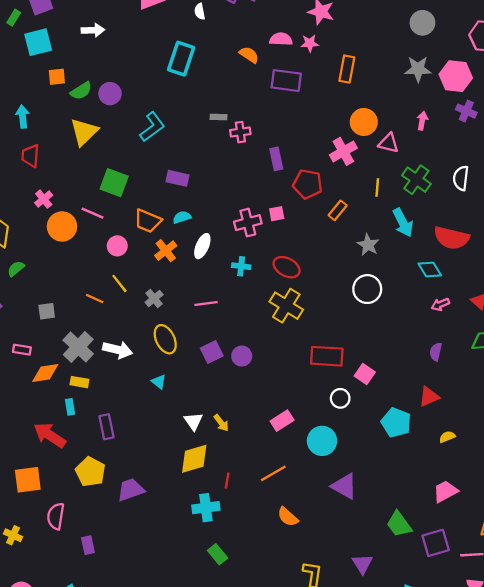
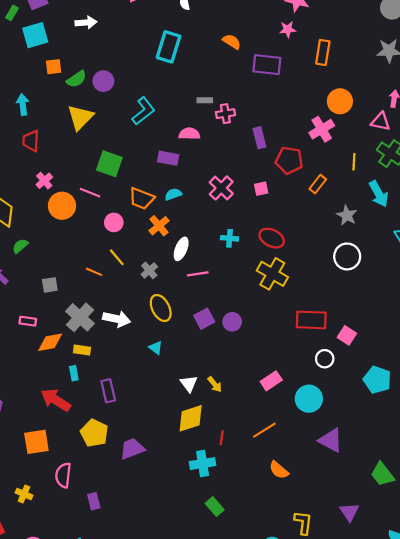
pink semicircle: (281, 39) -> (189, 134), moved
pink triangle: (389, 143) -> (381, 122), moved
pink cross: (248, 223) -> (221, 188), moved, turned -30
white ellipse: (202, 246) -> (181, 249), moved

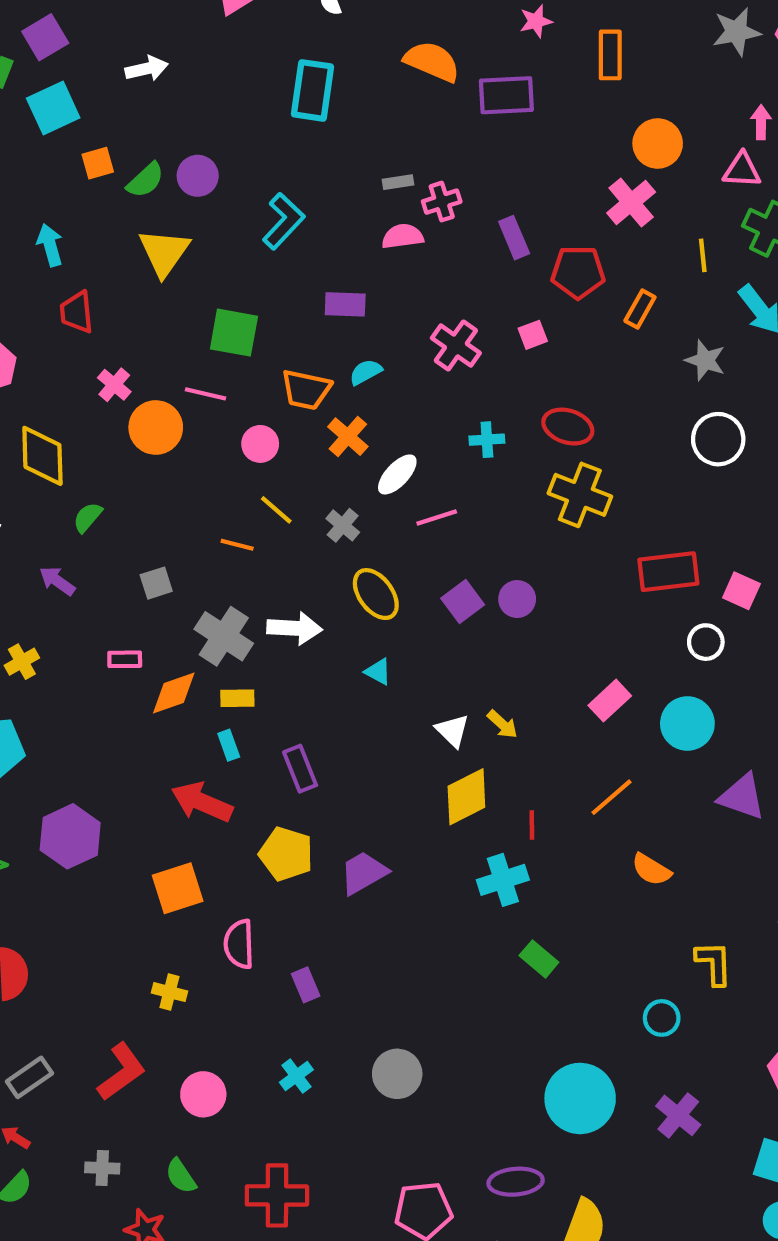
orange semicircle: (232, 42) -> (432, 61), size x1.5
pink semicircle: (189, 134) -> (403, 236), moved
white ellipse: (181, 249) -> (397, 474), turned 30

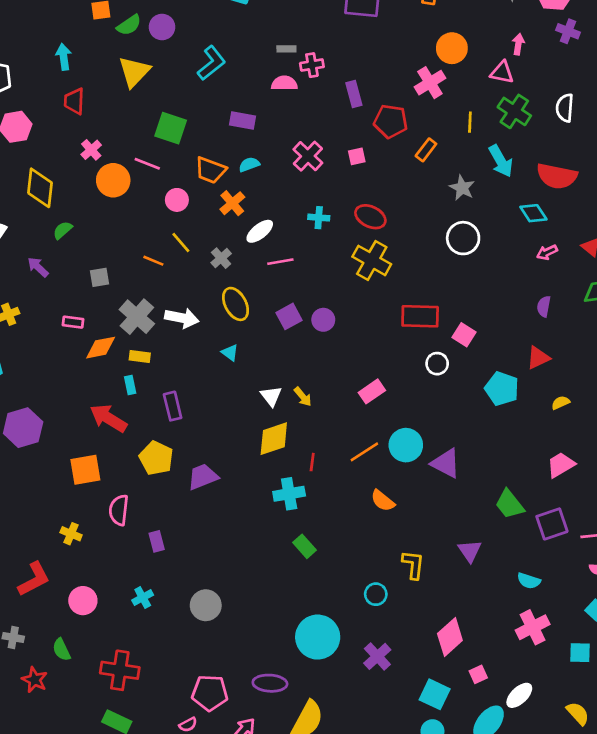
cyan circle: (687, 724) -> (406, 445), moved

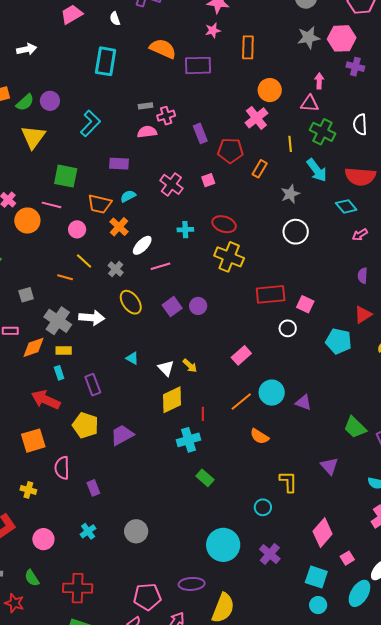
gray star: (462, 188) -> (290, 194), turned 30
cyan triangle: (230, 353) -> (132, 358), moved
purple triangle: (446, 463) -> (303, 403), size x0.7

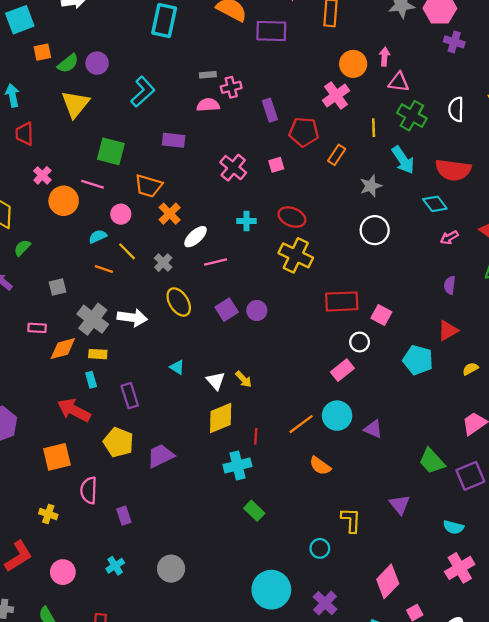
pink arrow: (319, 81) -> (384, 57), moved
cyan semicircle: (128, 196) -> (98, 237), moved
pink rectangle: (241, 355) -> (342, 370), moved

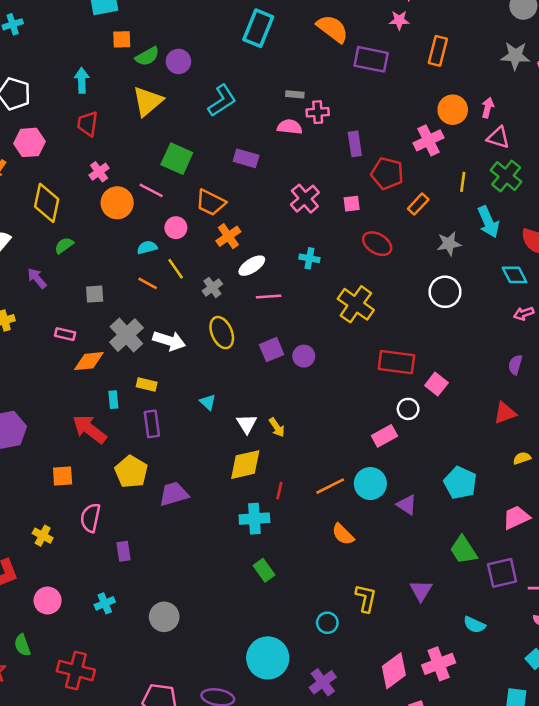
red ellipse: (292, 217) -> (377, 244), moved
yellow rectangle: (98, 354) -> (147, 384), moved
cyan pentagon: (418, 360) -> (460, 483), moved
orange square: (57, 457) -> (63, 476), size x0.7
pink cross: (460, 568) -> (439, 664), moved

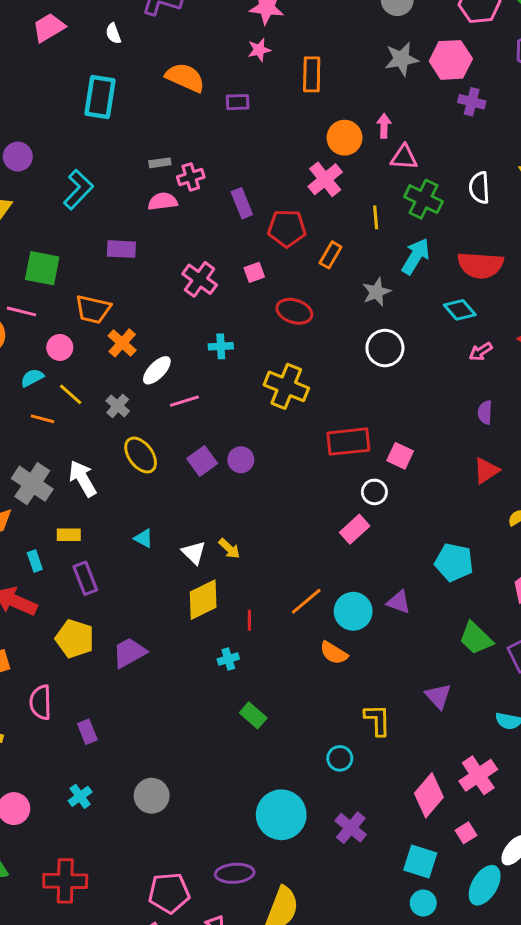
purple rectangle: (371, 59) -> (238, 102), size x0.6
cyan arrow: (488, 222) -> (416, 256), turned -112
white arrow: (169, 341) -> (83, 479), turned -124
cyan circle: (370, 484) -> (353, 611), moved
cyan cross: (254, 519) -> (228, 659), size x0.6

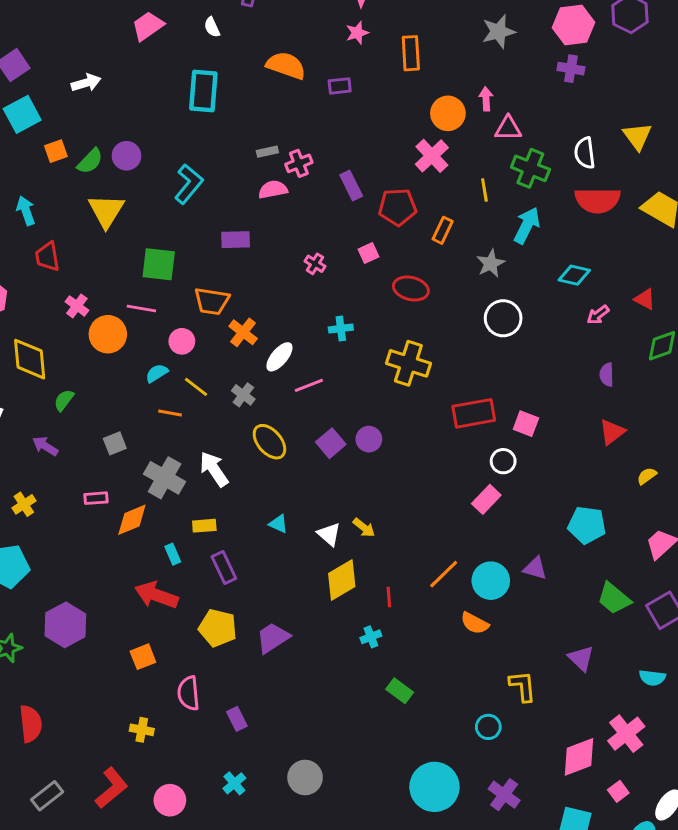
pink hexagon: (451, 60) -> (574, 25), moved
red semicircle: (480, 265) -> (598, 200), moved
pink cross: (200, 279) -> (315, 264), size x0.6
cyan diamond: (460, 310) -> (574, 275), turned -32
pink diamond: (429, 795) -> (579, 757), turned 33

